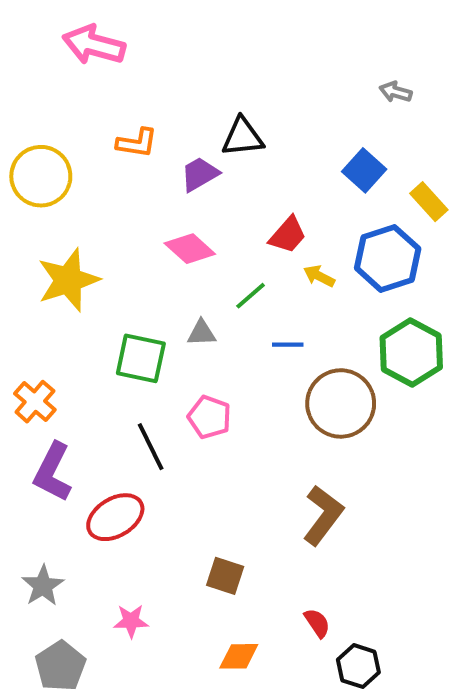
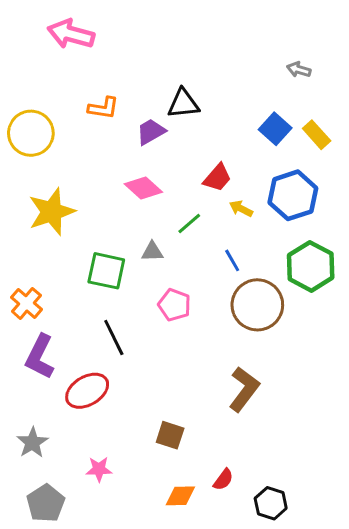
yellow rectangle: (429, 202) -> (317, 135), moved
blue line: (288, 345) -> (232, 260), moved, turned 60
pink pentagon: (209, 417) -> (174, 305), moved
red semicircle: (317, 623) -> (223, 480), moved, turned 70

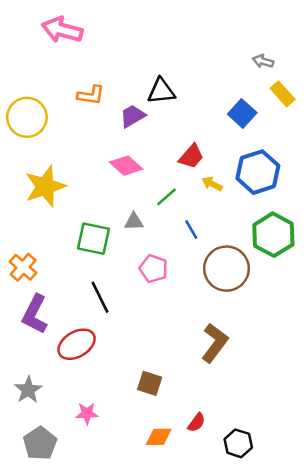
yellow rectangle: (317, 135) -> (283, 94), moved
blue line: (232, 260) -> (191, 229), moved

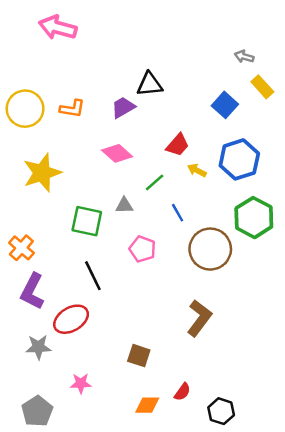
orange L-shape: (91, 95) -> (72, 109), moved
gray star: (28, 390) -> (38, 347), moved, turned 30

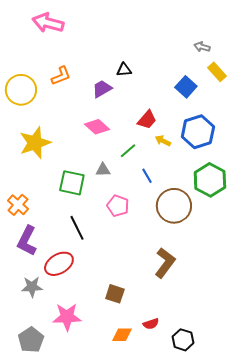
black triangle: (150, 84) -> (124, 70), size x0.7
orange L-shape: (72, 109) -> (61, 76), moved, turned -30
pink star: (81, 383) -> (67, 317), size x1.6
red semicircle: (182, 392) -> (151, 324), turned 35

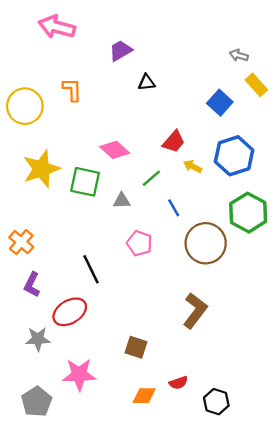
orange L-shape: (61, 76) -> (72, 90), turned -70
purple trapezoid: (102, 89) -> (121, 51), moved
green square: (72, 183) -> (85, 182), moved
purple L-shape: (27, 241) -> (32, 285), size x0.7

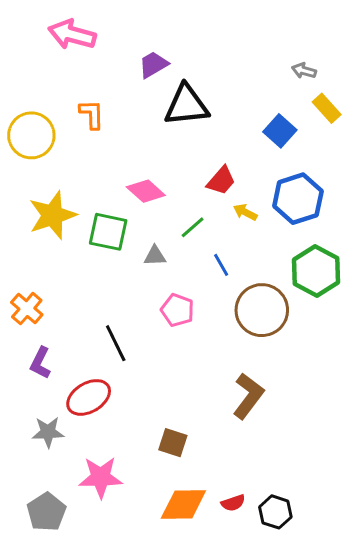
black triangle: (147, 83) -> (186, 105), size x2.0
red semicircle: (178, 383) -> (233, 503), moved
orange diamond: (144, 396) -> (183, 504), size x1.5

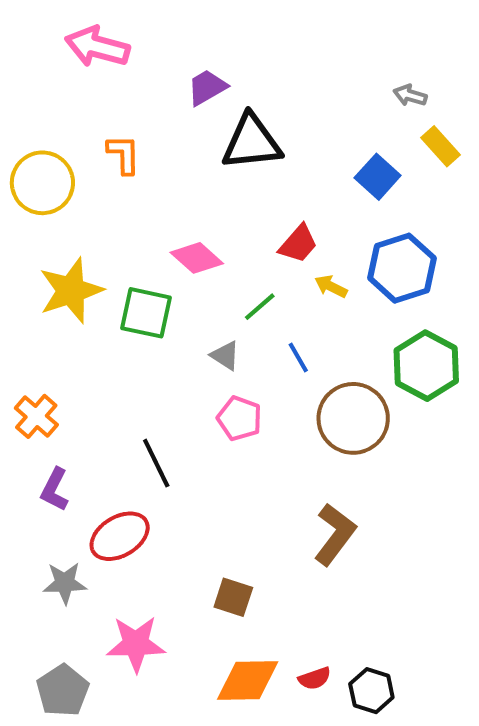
gray triangle: (155, 256) -> (225, 355), moved, turned 35

